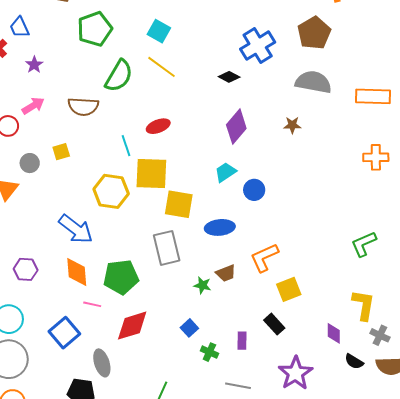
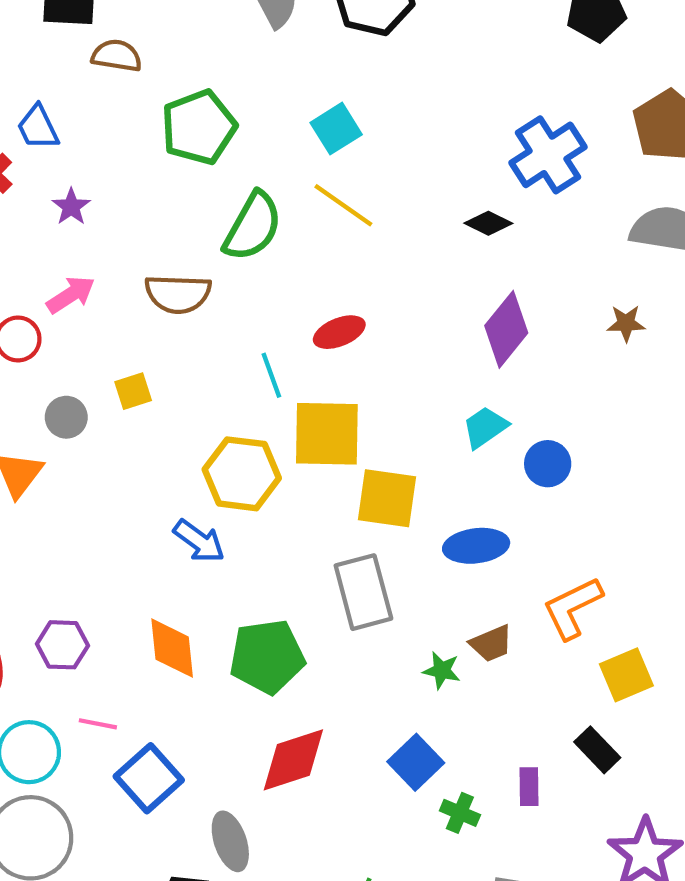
cyan square: (159, 31) -> (336, 129), turned 30
blue arrow: (76, 229) -> (199, 541), moved, size x0.7
pink line: (92, 304) -> (98, 724), moved
blue square: (189, 328) -> (416, 762), size x1.4

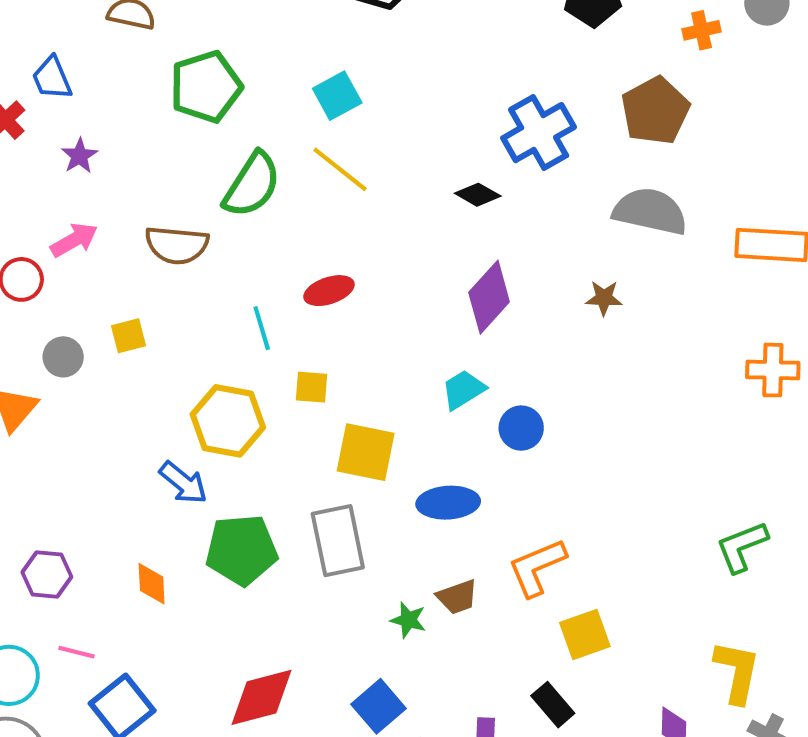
yellow square: (327, 434) -> (312, 387), size x0.5
orange diamond: (172, 648) -> (152, 584), size x0.7
green pentagon: (267, 657) -> (241, 550), moved

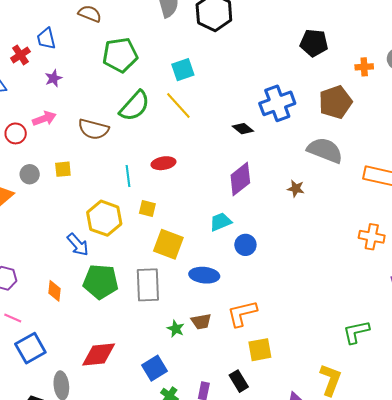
green L-shape: (742, 547) -> (356, 332), moved

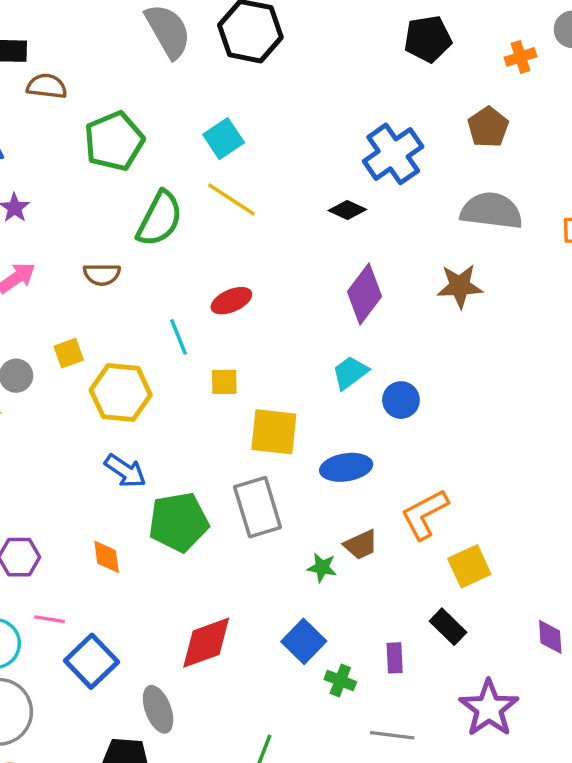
brown pentagon: (335, 102) -> (488, 127), size x0.7
brown semicircle: (93, 129) -> (102, 274), size x0.7
brown star: (296, 189) -> (460, 286), size x1.5
yellow hexagon: (104, 218) -> (121, 392), moved

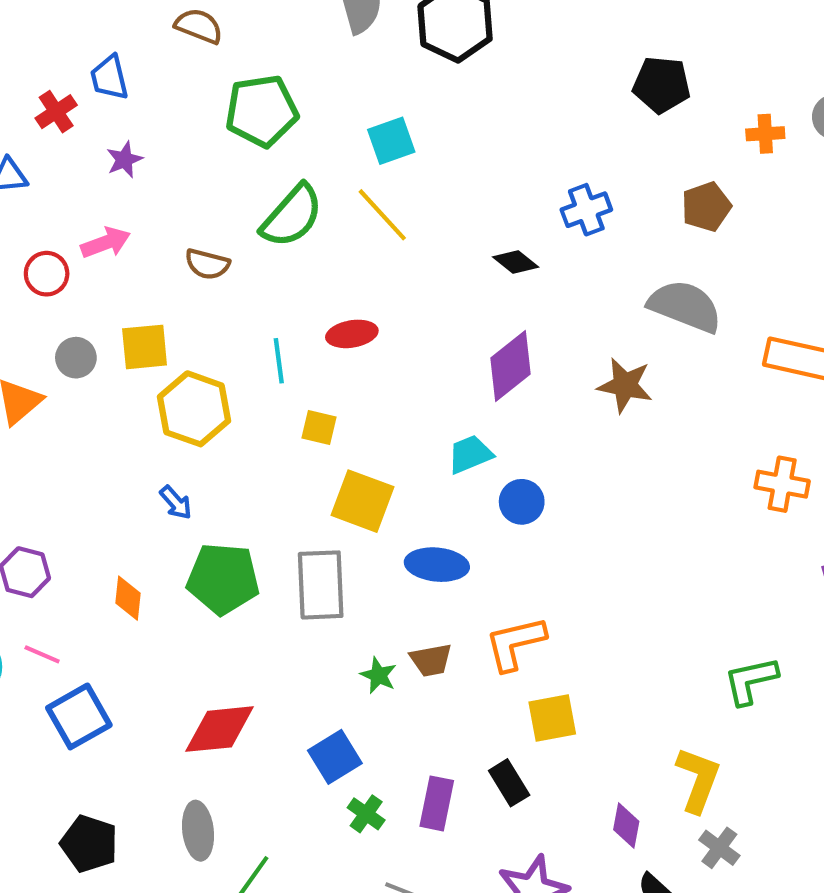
blue cross: (393, 154) -> (586, 210), size x0.7
yellow square: (69, 353) -> (145, 347), size x1.4
blue arrow: (125, 471) -> (176, 503), size x0.7
purple rectangle: (395, 658) -> (437, 803), size x1.4
gray ellipse: (158, 709) -> (198, 831), moved

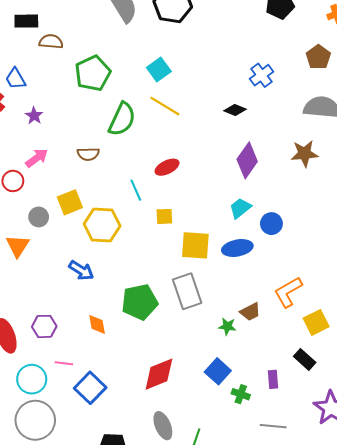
blue arrow: (176, 503) -> (81, 270), moved, size x1.4
blue ellipse: (437, 565) -> (237, 248), moved
purple rectangle: (437, 803) -> (273, 379), size x0.7

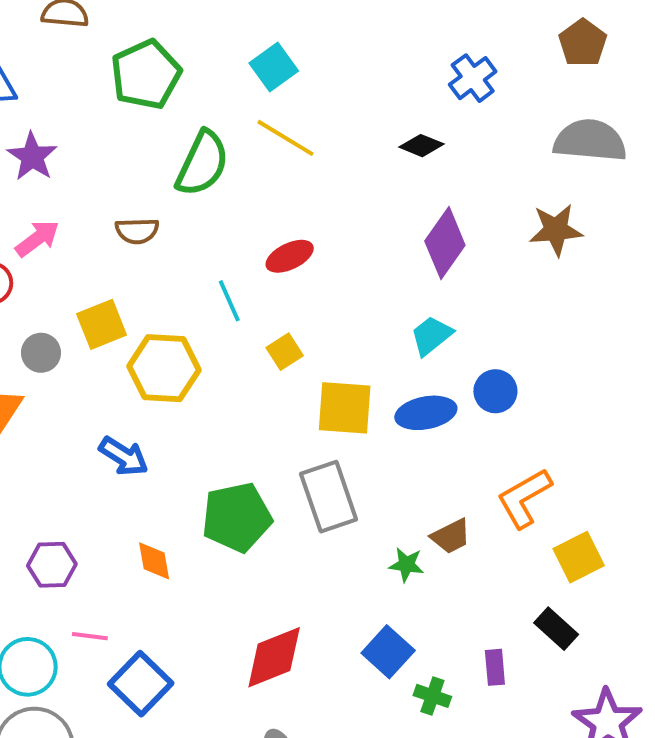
purple star: (34, 116) -> (32, 157), size x1.4
yellow square: (164, 216) -> (285, 352), turned -30
blue circle: (271, 224) -> (495, 391), moved

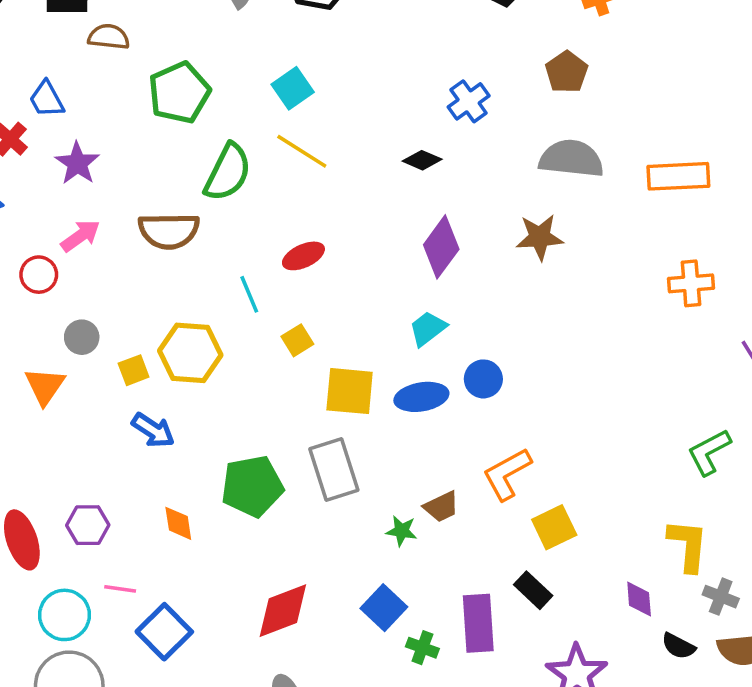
brown semicircle: (137, 231) -> (169, 231), size x1.6
yellow square: (102, 324) -> (134, 370), moved, size x0.7
purple rectangle: (495, 667) -> (478, 623), size x1.8

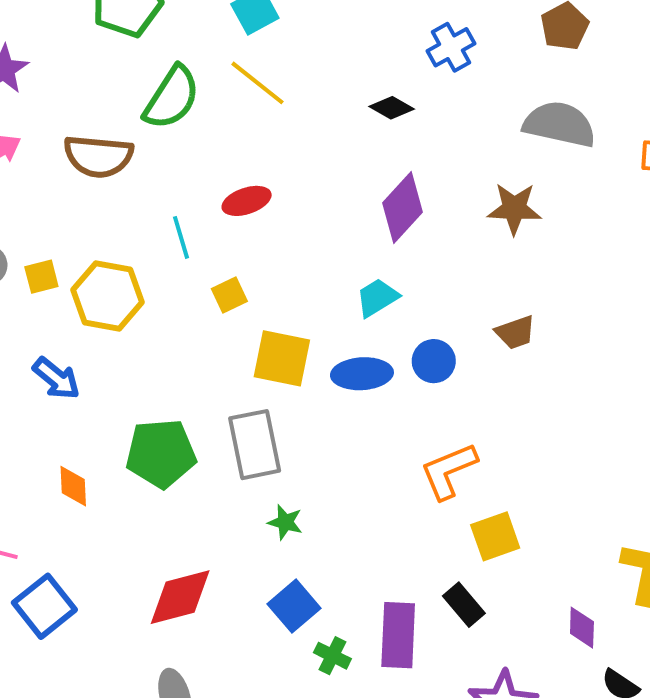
yellow square: (134, 370) -> (41, 277), moved
brown trapezoid: (441, 507) -> (515, 332), moved
green star: (402, 531) -> (285, 522), moved

